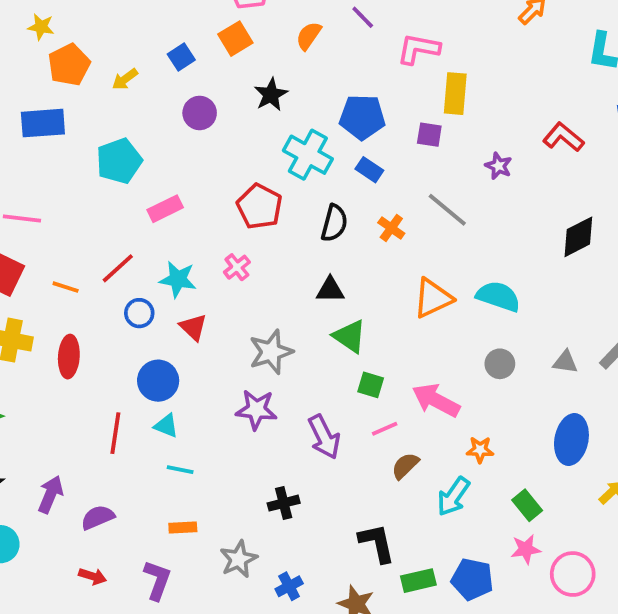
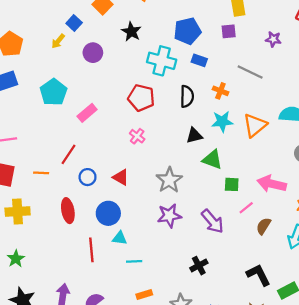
yellow arrow: (125, 79) -> (58, 41), moved
cyan star: (178, 279) -> (222, 122), moved
red ellipse: (69, 357) -> (68, 211), moved

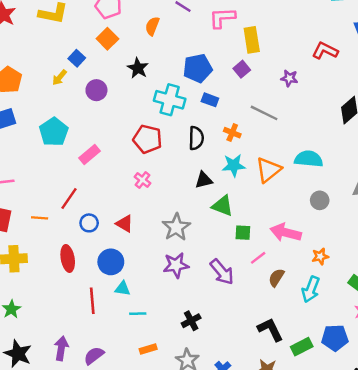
purple square: (229, 31) -> (242, 69), turned -35
black cross: (199, 266) -> (191, 321), moved

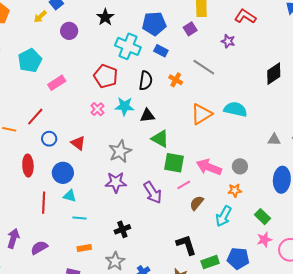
red L-shape: (325, 51) -> (245, 16), moved
cyan star: (234, 165) -> (124, 106), moved
gray circle: (320, 200) -> (240, 166), moved
green square: (243, 233) -> (174, 163), size x1.5

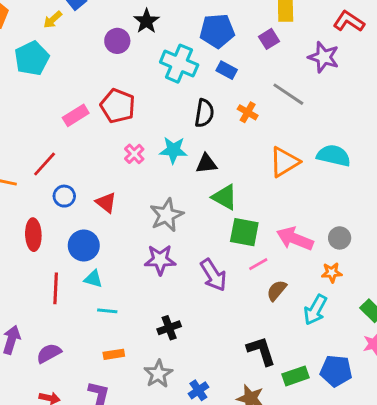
purple circle: (69, 31) -> (117, 41), moved
purple star: (228, 41) -> (324, 57), size x1.5
cyan pentagon: (30, 61) -> (32, 58), moved
red pentagon: (106, 76) -> (118, 106), moved

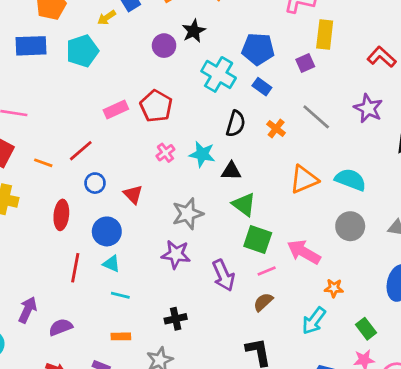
purple star: (324, 57) -> (368, 108), moved
gray circle: (340, 238) -> (350, 226), moved, size x1.4
brown semicircle: (277, 290) -> (263, 302), moved

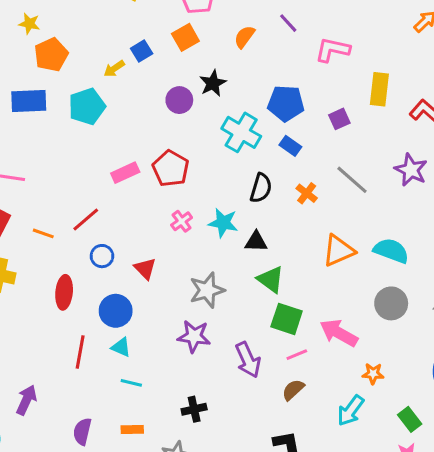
yellow rectangle: (325, 35) -> (379, 89), moved
purple semicircle: (61, 327) -> (82, 431), moved, turned -55

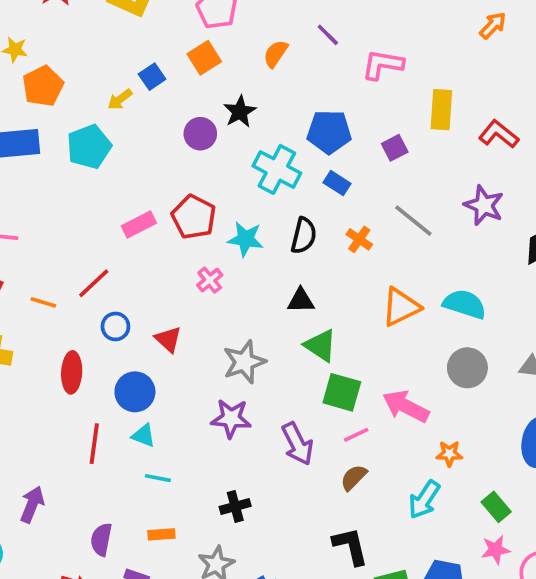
cyan star: (223, 223) -> (246, 239), moved

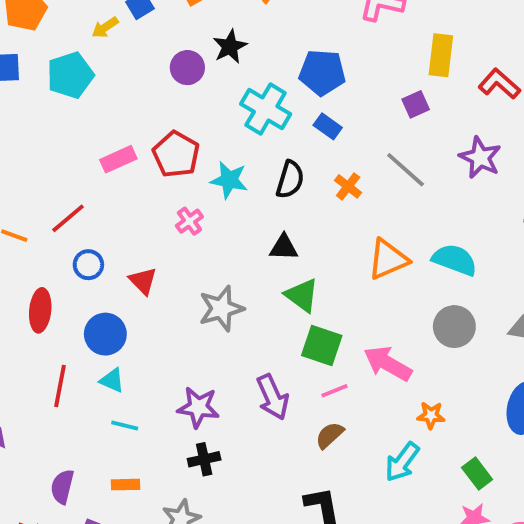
purple square: (395, 148) -> (416, 104), moved
purple star: (231, 418) -> (198, 407), moved

